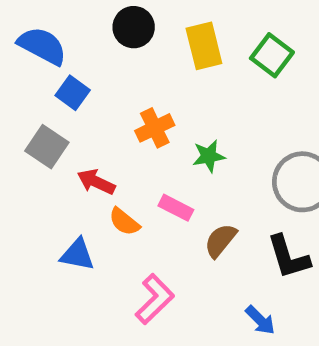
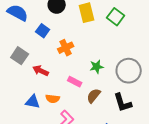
blue square: (73, 93) -> (43, 31), moved
green star: (209, 156) -> (97, 67), moved
orange semicircle: (124, 222) -> (53, 99), moved, turned -32

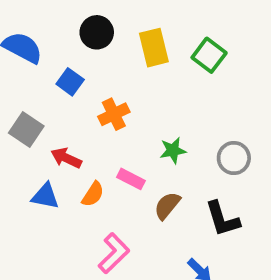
gray circle: (129, 71) -> (234, 158), size x0.7
orange semicircle: (53, 99) -> (93, 194), moved, turned -64
blue triangle: (33, 102) -> (45, 196), moved

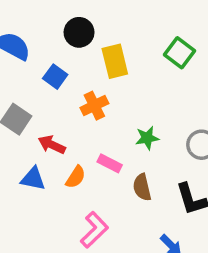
yellow rectangle: (154, 48) -> (115, 61), moved
brown semicircle: (167, 206) -> (142, 187), turned -52

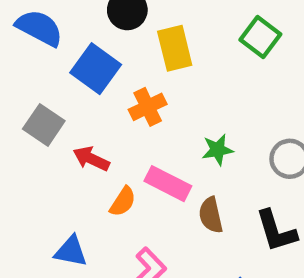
blue square: (55, 77) -> (96, 69), size x1.5
pink rectangle: (110, 163) -> (168, 184), size x1.4
blue triangle: (33, 179) -> (71, 251), moved

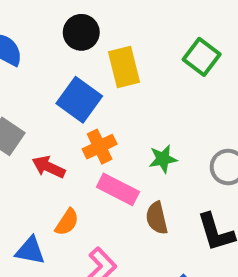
blue square: (96, 69) -> (79, 100), moved
orange cross: (148, 107) -> (100, 147), moved
orange semicircle: (123, 202) -> (67, 222), moved

